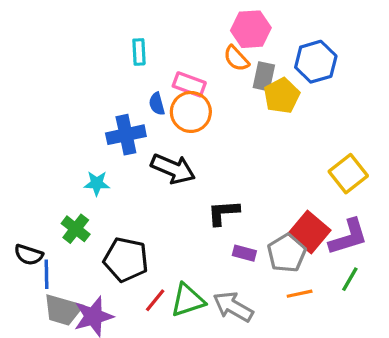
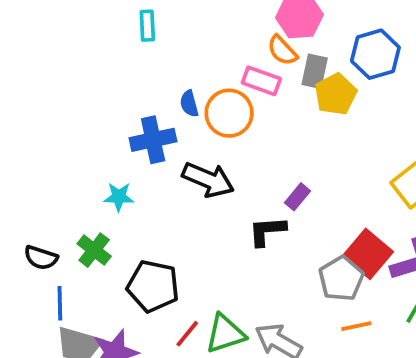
cyan rectangle: (139, 52) -> (147, 26), moved
pink rectangle: (189, 84) -> (261, 81), moved
purple rectangle: (244, 253) -> (298, 197), moved, turned -65
black semicircle: (29, 255) -> (41, 258), moved

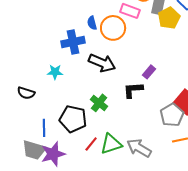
green cross: (94, 250) -> (99, 103), moved
black semicircle: (41, 258) -> (26, 93), moved
blue line: (60, 303) -> (44, 128), moved

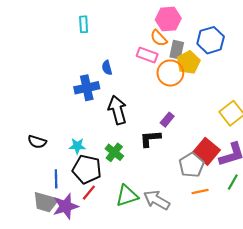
orange circle: (113, 28) -> (170, 73), moved
black arrow: (102, 63) -> (117, 110), turned -128
cyan star: (55, 72) -> (77, 146), moved
red line: (91, 144) -> (89, 193), moved

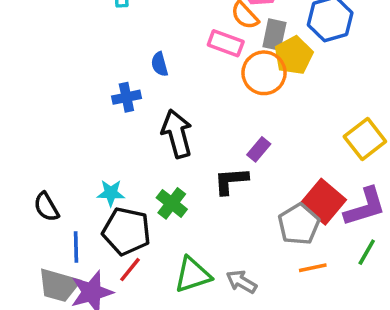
blue cross: (87, 88) -> (126, 97), size x0.7
black semicircle: (37, 142) -> (46, 207), moved, turned 42
gray arrow: (157, 200) -> (241, 282), size x0.7

